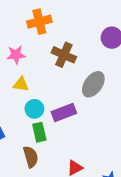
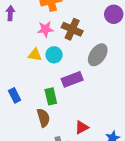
pink star: (16, 55) -> (45, 29), moved
cyan circle: (34, 109) -> (54, 55), moved

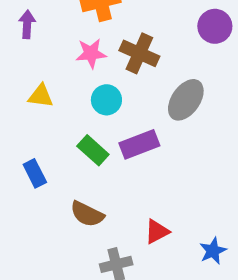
yellow triangle: (35, 55) -> (41, 96), moved
green rectangle: (51, 96) -> (93, 150), moved, turned -35
brown semicircle: (43, 118) -> (87, 214), turned 132

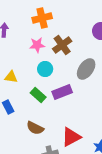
brown cross: (139, 53) -> (62, 45), turned 30
yellow triangle: (41, 96) -> (11, 77), moved
red triangle: (157, 231) -> (71, 137), size x1.5

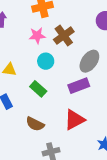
purple rectangle: (62, 92) -> (79, 86), moved
red triangle: (71, 137) -> (74, 120), moved

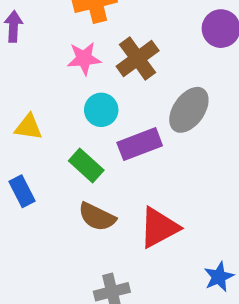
purple rectangle: (79, 86) -> (140, 144), moved
brown semicircle: (35, 124) -> (97, 217), moved

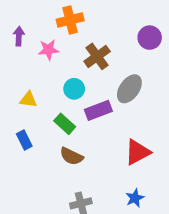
pink star: (84, 58) -> (49, 50), moved
red triangle: (159, 228) -> (138, 152), moved
blue star: (219, 277) -> (135, 198), moved

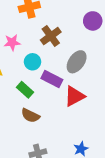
pink star: (49, 50) -> (12, 42), moved
purple rectangle: (98, 110) -> (52, 79), turned 48
red triangle: (138, 152) -> (74, 96), moved

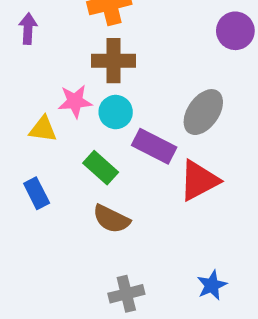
brown cross: (51, 36) -> (113, 61), moved, turned 36
pink star: (12, 42) -> (75, 101), moved

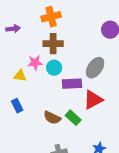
purple arrow: (28, 29) -> (13, 29), turned 80
purple rectangle: (154, 146) -> (72, 84), turned -30
green rectangle: (101, 168) -> (73, 118), moved

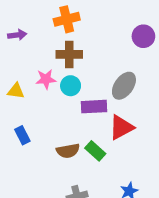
yellow triangle: (20, 76) -> (16, 91), moved
brown semicircle: (52, 118) -> (68, 151), turned -36

